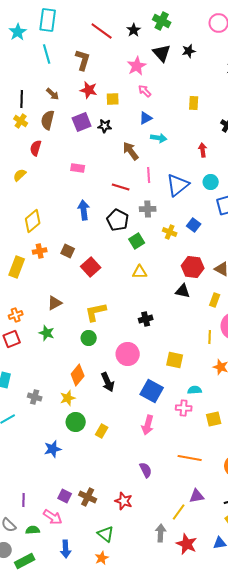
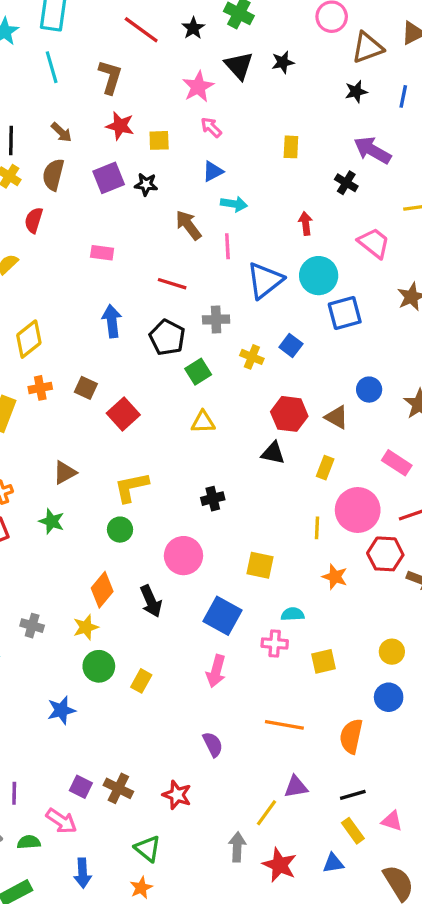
pink line: (149, 175) -> (227, 246), moved
cyan circle: (211, 182) -> (319, 276), size x1.5

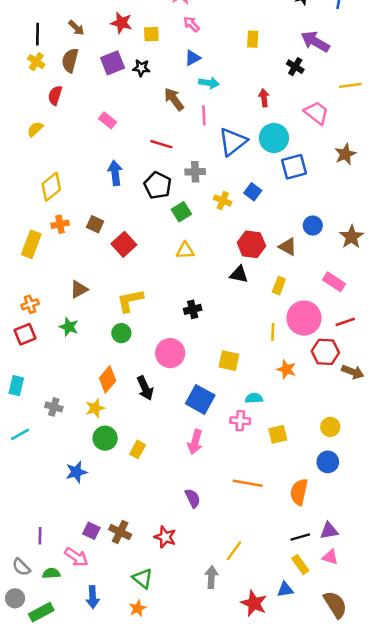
pink rectangle: (102, 253) -> (108, 120), turned 30
purple triangle: (296, 787) -> (329, 531), moved
red star: (280, 865) -> (254, 603), moved

